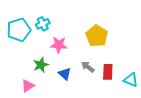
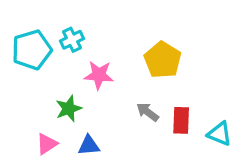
blue triangle: (65, 74) -> (89, 145), moved, turned -48

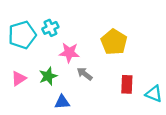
gray arrow: (148, 112) -> (85, 74), moved
pink triangle: (47, 144) -> (19, 78), moved

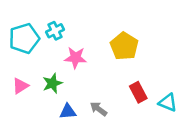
gray arrow: (85, 74) -> (99, 109), moved
red rectangle: (127, 84) -> (138, 92), turned -30

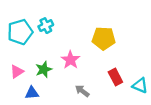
yellow pentagon: (124, 46) -> (104, 38), turned -30
pink star: (75, 58) -> (70, 60), moved, turned 30
blue triangle: (68, 111) -> (32, 93), moved

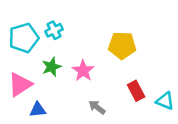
green star: (44, 69) -> (52, 67), moved
pink triangle: (17, 72) -> (20, 84), size x1.5

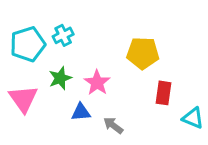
pink triangle: (20, 84) -> (23, 99), turned -32
red rectangle: (136, 91) -> (163, 93), moved, turned 36
blue triangle: (38, 110) -> (81, 112), moved

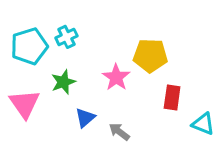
pink star: (97, 83) -> (116, 77), moved
blue triangle: (81, 112) -> (85, 118), turned -36

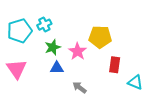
green star: (63, 82) -> (53, 47), moved
blue triangle: (85, 118) -> (57, 68), moved, turned 40

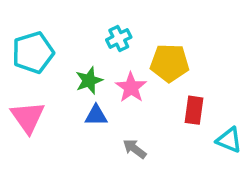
cyan cross: (44, 25) -> (119, 38), moved

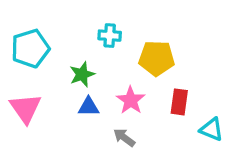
cyan cross: (119, 38) -> (110, 36), turned 30
pink star: (131, 87) -> (131, 100), moved

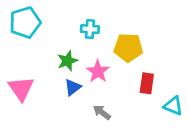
cyan pentagon: (30, 48) -> (25, 22), moved
pink star: (131, 100) -> (98, 71), moved
blue triangle: (89, 107) -> (73, 87), turned -36

